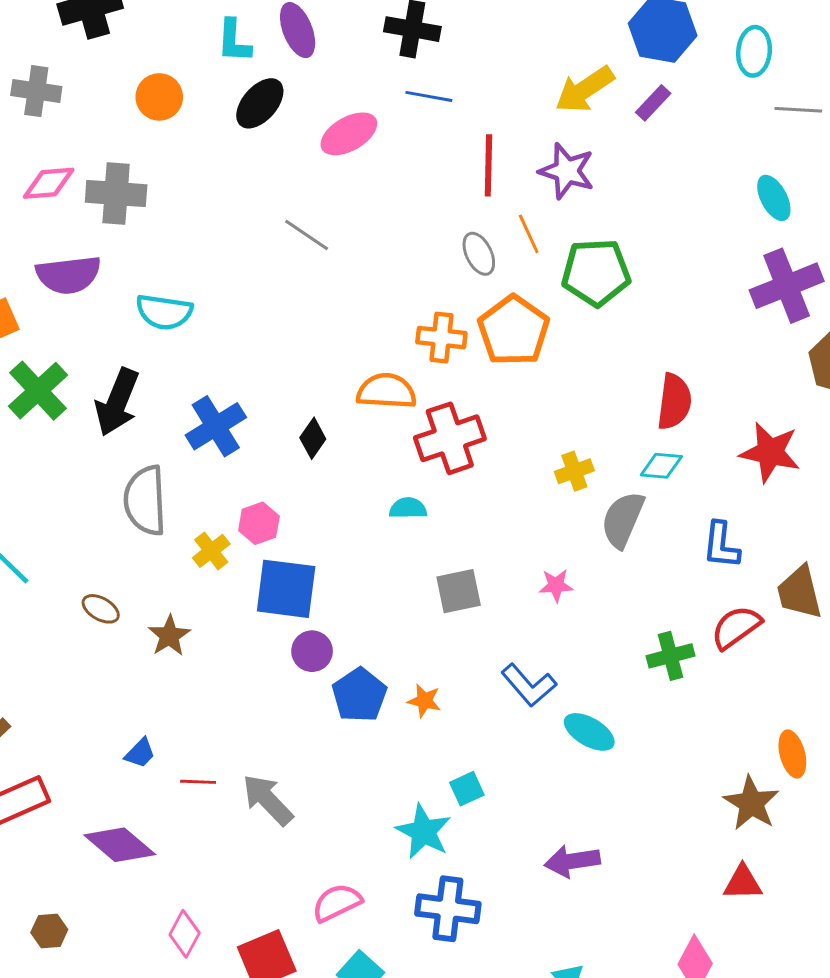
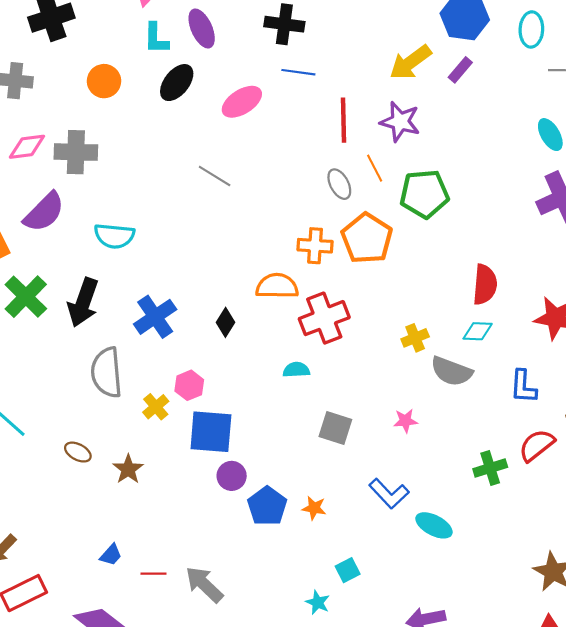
purple semicircle: (68, 275) -> (44, 212), turned -36
gray semicircle: (623, 520) -> (451, 371), turned -90
gray square: (459, 591) -> (335, 428), turned 32
cyan star: (424, 832) -> (318, 602), size x0.6

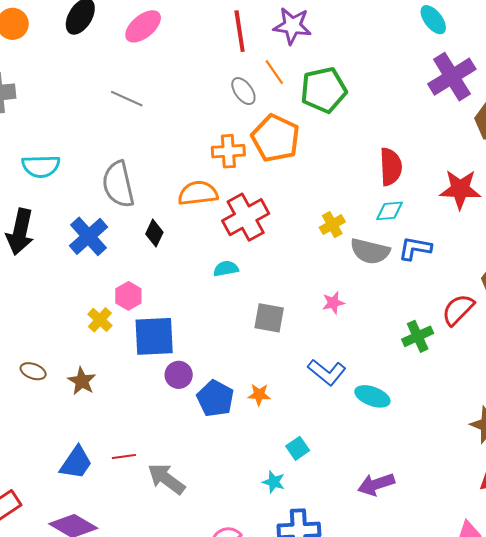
gray semicircle: (107, 373) -> (118, 184), moved
blue L-shape: (523, 387) -> (415, 248), moved, turned 104
blue trapezoid: (111, 555) -> (76, 463), size x1.6
red line: (154, 574) -> (124, 457), moved

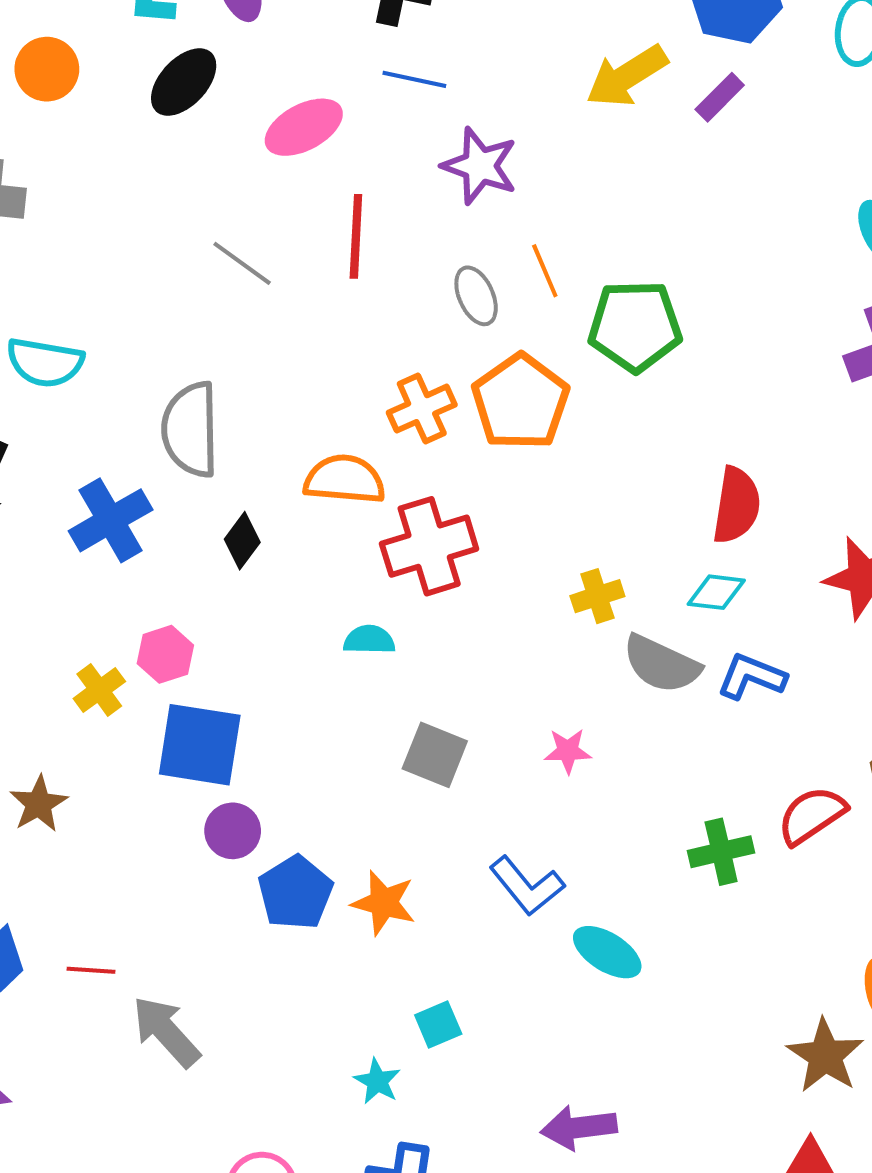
purple star: (292, 26) -> (480, 166), moved
red line: (240, 31) -> (356, 236), moved
orange cross: (228, 151) -> (422, 409), turned -32
orange star: (259, 395) -> (384, 903), size x1.4

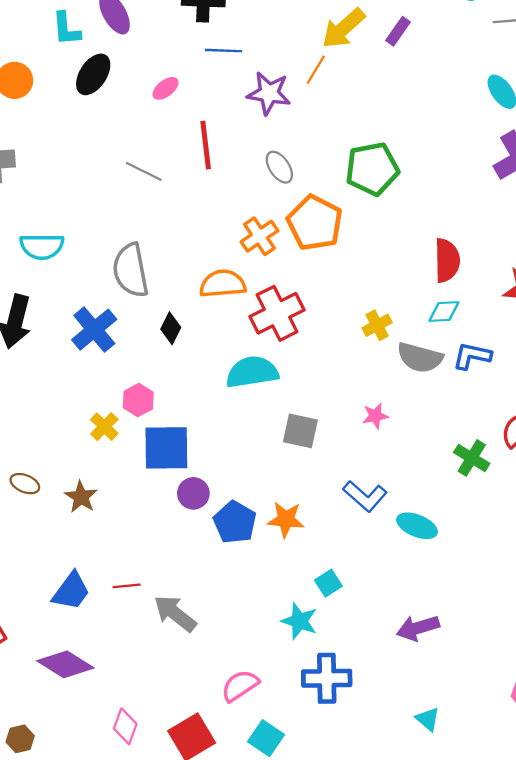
pink ellipse: (304, 127) -> (166, 88), size x0.6
orange line: (545, 271) -> (316, 70), moved, turned 64
cyan semicircle: (369, 640) -> (252, 372), size x1.8
green cross: (721, 852) -> (472, 458), turned -36
cyan star: (377, 1081) -> (299, 621), size x1.4

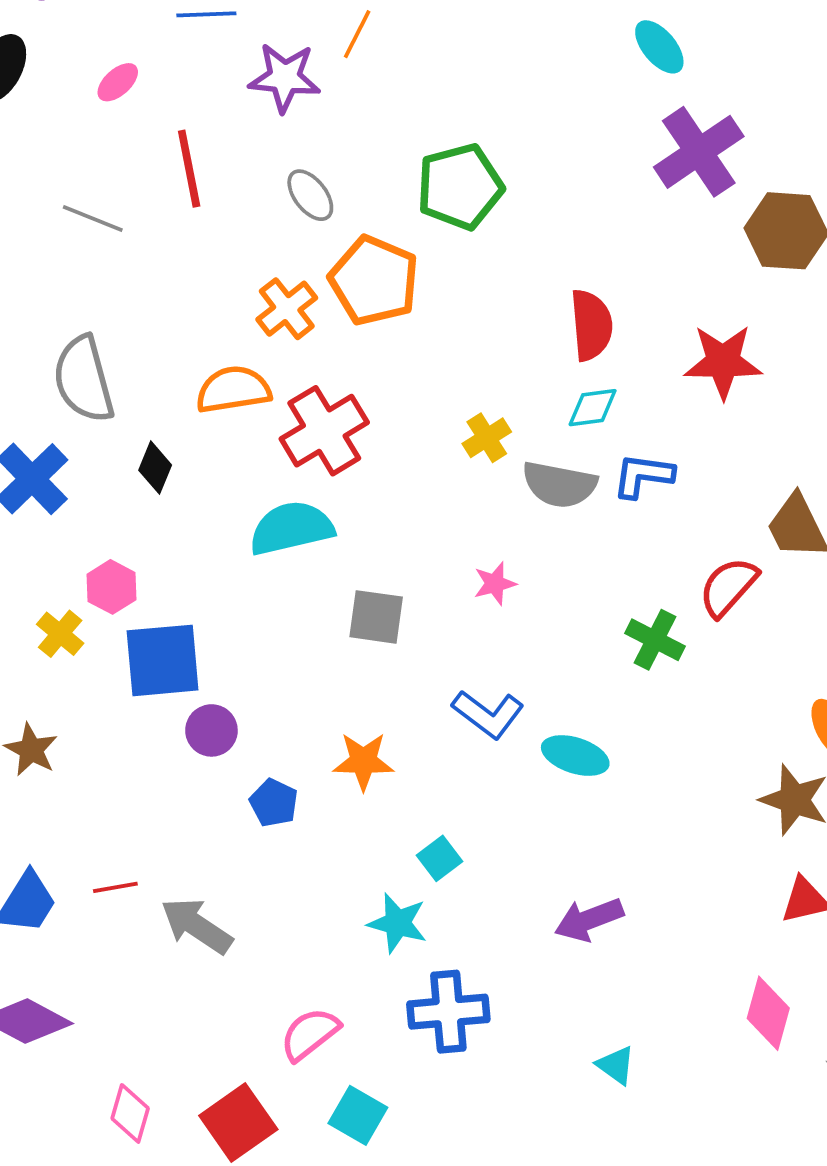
blue pentagon: (235, 522) -> (274, 803), moved, size x0.7

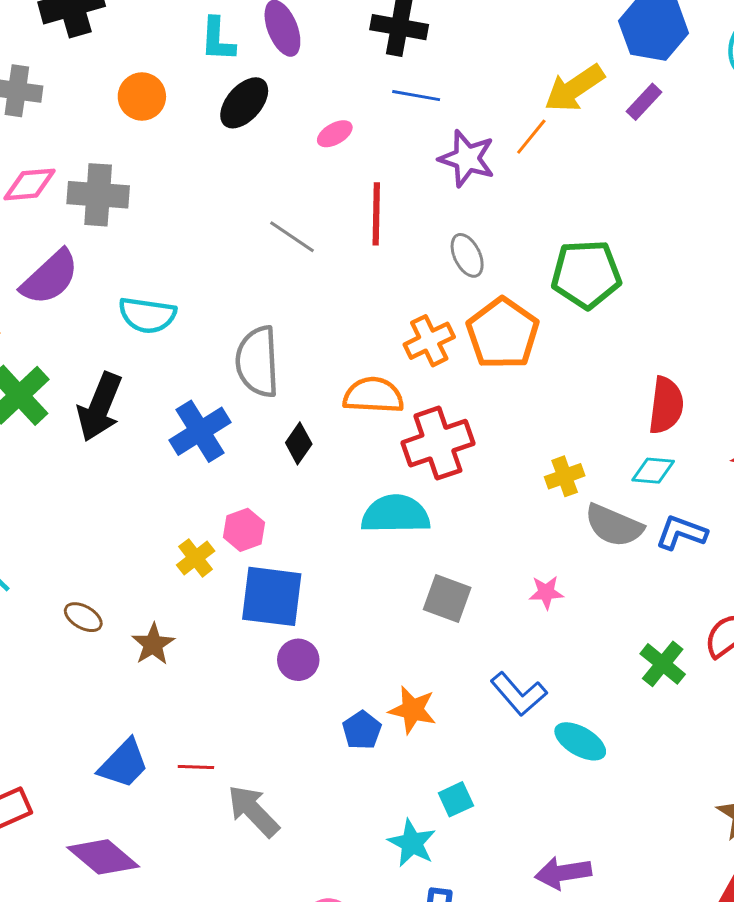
blue pentagon: (274, 803) -> (362, 730), moved

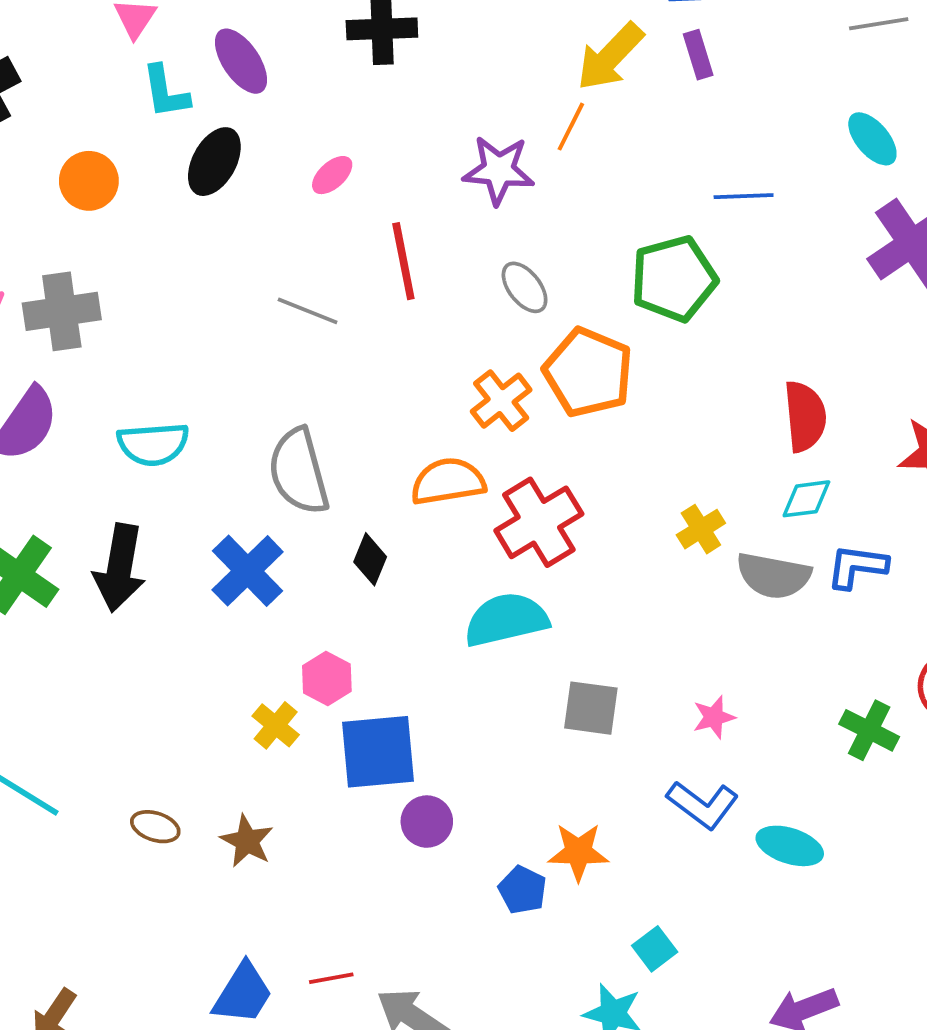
blue line: (416, 96) -> (744, 196), moved
purple rectangle: (644, 102) -> (698, 55), turned -48
pink star: (546, 592) -> (714, 717), moved

